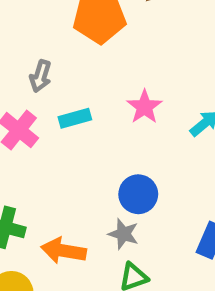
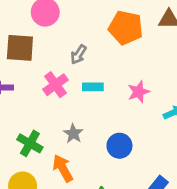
gray star: (123, 234) -> (73, 134), moved
orange arrow: (64, 251) -> (63, 168), turned 36

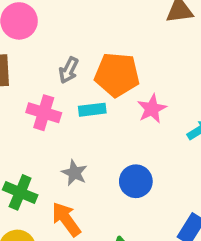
orange pentagon: (126, 28) -> (117, 75), moved
pink cross: (55, 85) -> (44, 113), turned -30

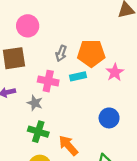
gray star: (74, 173) -> (35, 103), moved

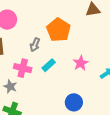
orange pentagon: (91, 53) -> (58, 30), moved, turned 30
cyan rectangle: (78, 76) -> (49, 65), turned -32

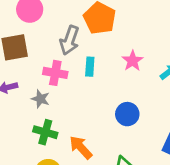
gray arrow: (35, 45) -> (69, 40), size x1.5
cyan rectangle: (49, 65) -> (90, 67), turned -40

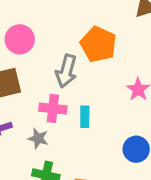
cyan rectangle: (90, 67) -> (85, 117), moved

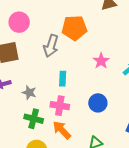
orange pentagon: (98, 44) -> (74, 28), turned -30
pink cross: (53, 108) -> (60, 106), moved

